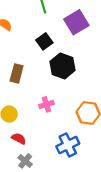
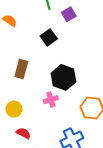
purple square: (76, 22) -> (69, 14), moved, size x0.6
black hexagon: (62, 66) -> (63, 77), moved

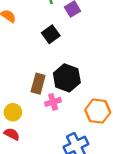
brown rectangle: (21, 69) -> (38, 84), moved
red semicircle: (23, 133) -> (12, 134), moved

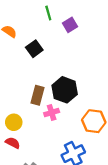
black square: (51, 34) -> (34, 49), moved

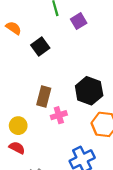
black hexagon: (65, 90) -> (89, 91), moved

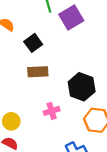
purple square: (79, 21) -> (71, 18), size x1.5
brown rectangle: (44, 97) -> (38, 72), moved, turned 72

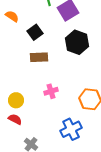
black hexagon: (82, 87) -> (77, 42), moved

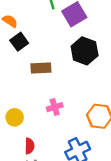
black square: (35, 32) -> (19, 42), moved
red semicircle: (15, 119) -> (30, 146), moved, turned 64

